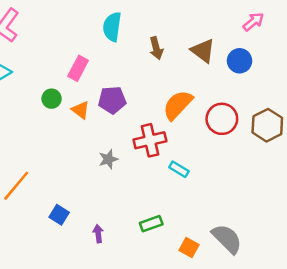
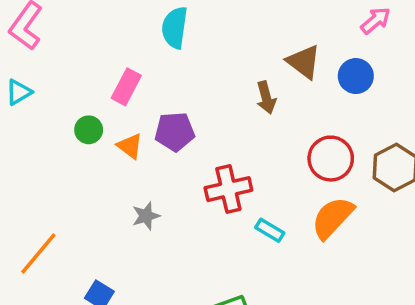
brown arrow: (156, 48) -> (266, 98), moved
orange semicircle: (178, 105) -> (332, 218), moved
gray star: (108, 159) -> (146, 216), moved

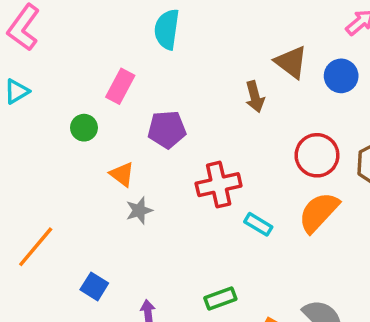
orange triangle: (130, 146) -> (122, 174), moved

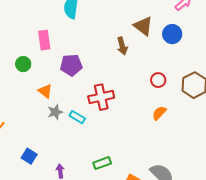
pink rectangle: (120, 86) -> (44, 40), turned -36
red circle: (317, 155) -> (158, 80), size x0.6
orange semicircle: (319, 212) -> (159, 113), size x0.6
cyan rectangle: (258, 224) -> (77, 117), moved

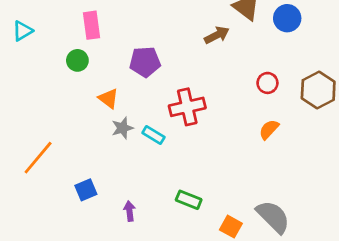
pink rectangle: (44, 40) -> (92, 25), moved
brown arrow: (122, 46) -> (217, 35), turned -102
blue square: (29, 156) -> (86, 190), turned 35
green rectangle: (102, 163) -> (189, 200), turned 42

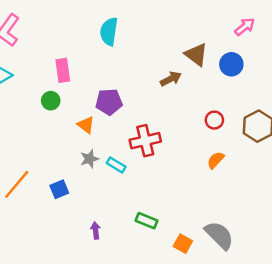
orange triangle: (108, 98) -> (86, 125), moved
blue square: (86, 190) -> (59, 189), moved

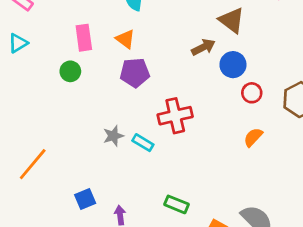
blue circle: (231, 64) -> (233, 65), moved
orange triangle: (86, 125) -> (125, 39), moved
blue square: (59, 189) -> (85, 199), moved

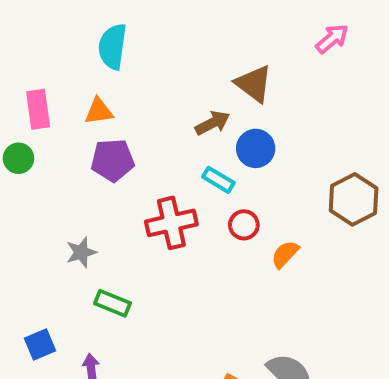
orange triangle: (125, 39) -> (99, 111), turned -45
red circle: (252, 93) -> (244, 225), moved
cyan rectangle: (143, 143) -> (218, 180), moved
green rectangle: (177, 204) -> (113, 303), moved

